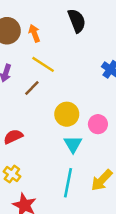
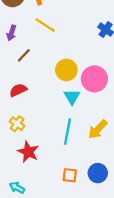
brown line: (32, 88) -> (24, 55), moved
pink circle: (98, 124) -> (94, 79), size x1.5

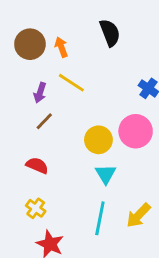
purple arrow: (11, 33) -> (40, 93), moved
pink circle: (94, 79) -> (136, 131), moved
red semicircle: (18, 90) -> (37, 165), turned 48

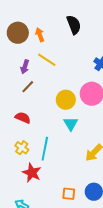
cyan line: (100, 218) -> (45, 149), moved

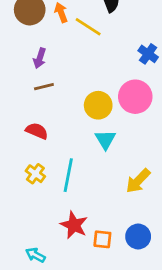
yellow line: (47, 60) -> (88, 27), moved
brown line: (28, 87) -> (44, 87), turned 32
red star: (32, 173) -> (74, 225), moved

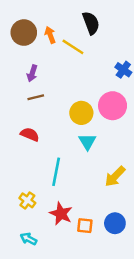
yellow cross: (35, 174) -> (27, 200), moved

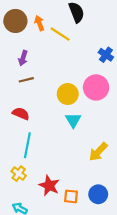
cyan line: (56, 172) -> (27, 145), moved

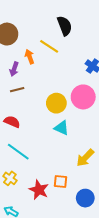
orange arrow: (39, 23) -> (30, 57), moved
cyan triangle: (73, 120) -> (62, 128), turned -35
cyan line: (27, 145) -> (18, 152), turned -65
orange square: (71, 196) -> (60, 182), moved

